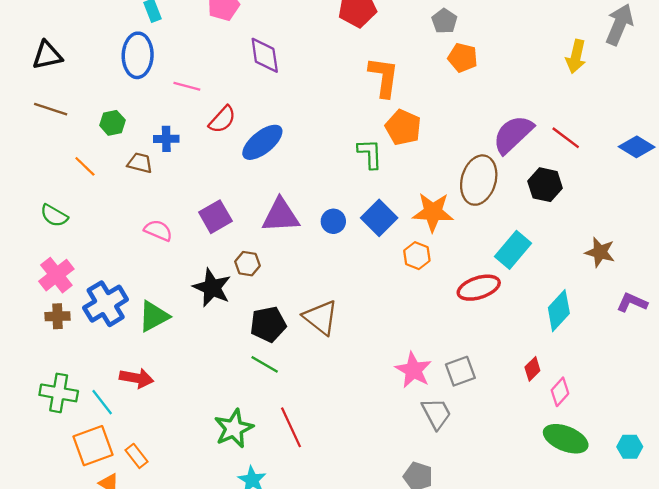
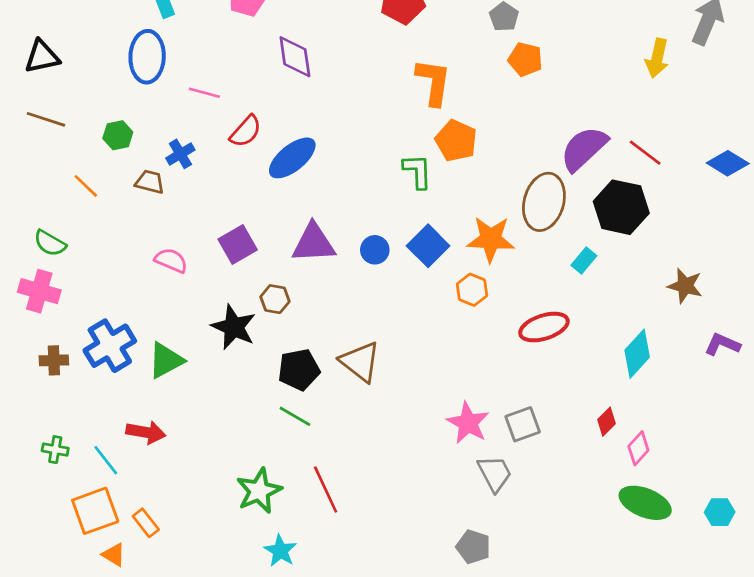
blue cross: (166, 139) -> (180, 154), turned -30
black hexagon: (545, 185) -> (621, 207), size x1.4
cyan rectangle: (513, 250) -> (584, 260), moved, size x0.6
pink cross: (56, 275) -> (39, 291), moved, turned -36
green cross: (59, 393) -> (55, 450), size x0.6

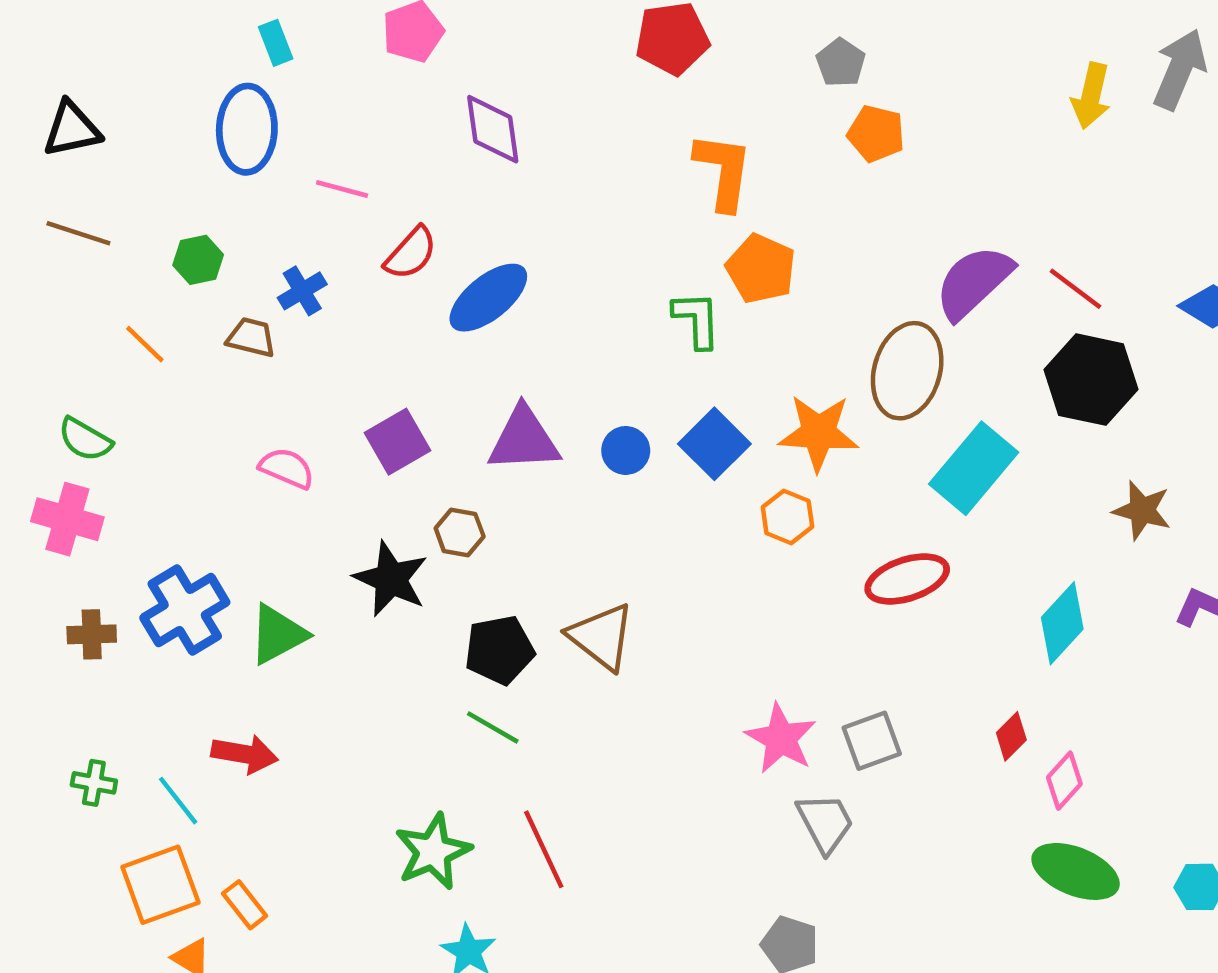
yellow arrow: (657, 58) -> (1091, 96), moved
black hexagon: (621, 207) -> (1091, 380), moved
cyan rectangle: (584, 260) -> (974, 468), size x2.0

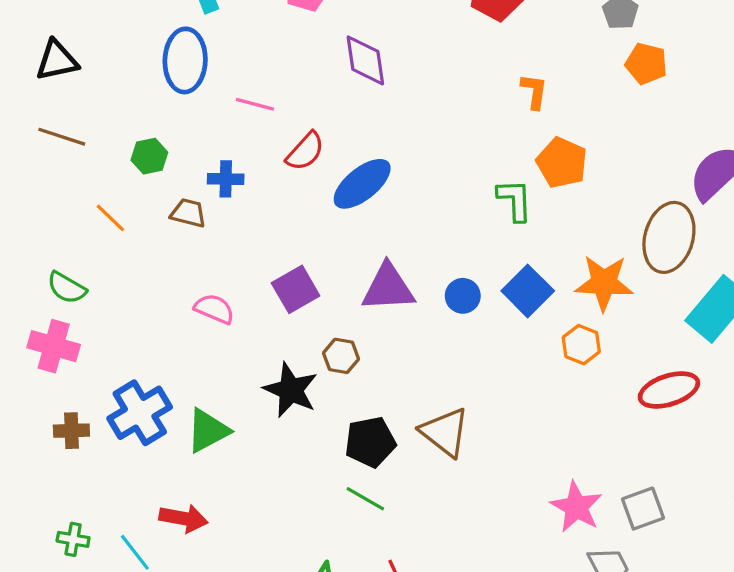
orange L-shape: (723, 171) -> (534, 91), size x0.6
blue cross: (302, 291) -> (226, 179), turned 32

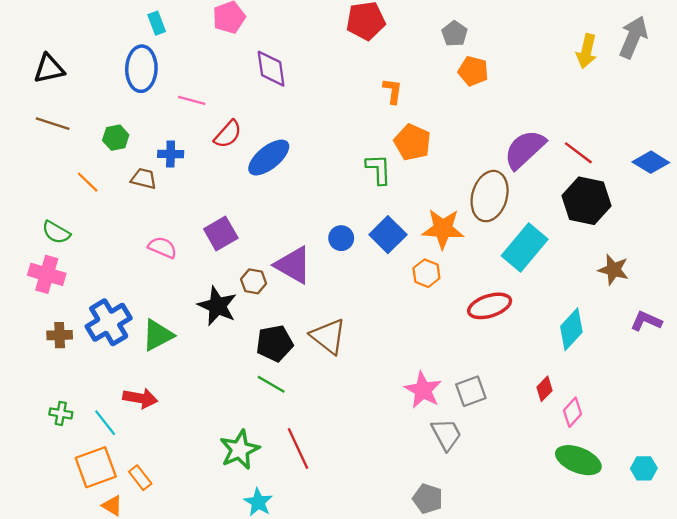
purple triangle: (388, 288) -> (293, 265), moved, turned 33

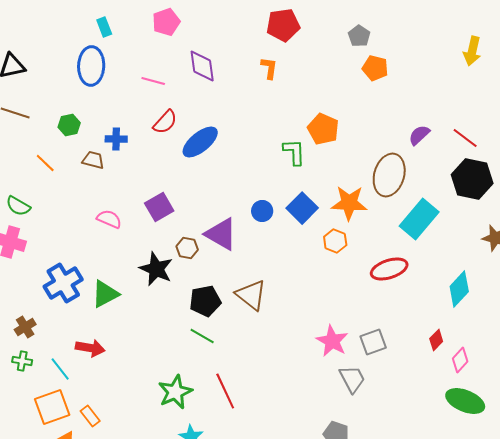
orange L-shape: (393, 91) -> (269, 68), moved
pink line: (192, 100) -> (153, 81), moved
purple semicircle: (525, 149) -> (419, 135), size x0.6
brown cross: (60, 335) -> (25, 327), moved, turned -30

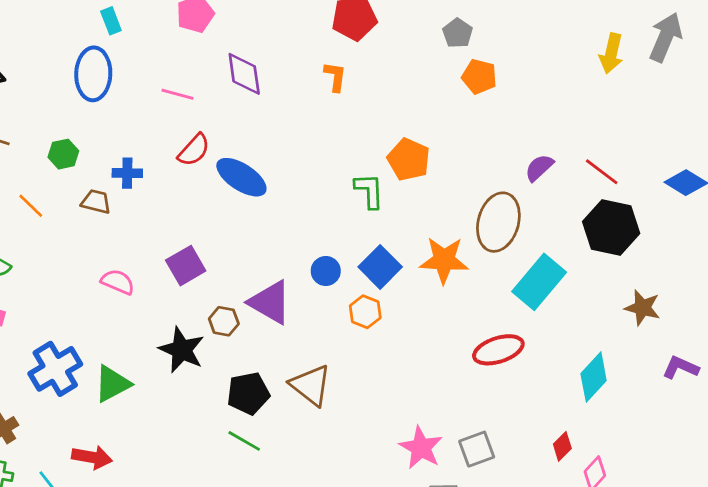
blue ellipse: (200, 142) -> (241, 177), turned 72
orange hexagon: (335, 241) -> (365, 312), moved

